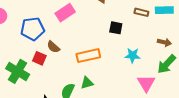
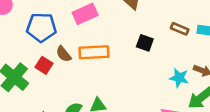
cyan star: (133, 55) -> (179, 78), moved
orange rectangle: (88, 56) -> (94, 52), moved

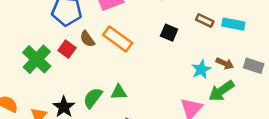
orange rectangle: (94, 52) -> (118, 39), turned 36
cyan star: (179, 78) -> (201, 69), turned 30

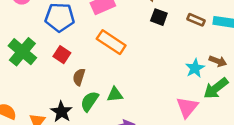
black square: (169, 33) -> (159, 17), moved
brown semicircle: (87, 39) -> (79, 77), moved, turned 56
green cross: (37, 59) -> (22, 52), moved

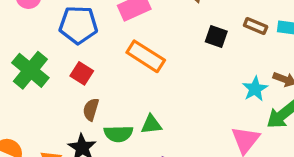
black square: (159, 17) -> (216, 36), moved
brown semicircle: (79, 77) -> (91, 109), moved
green semicircle: (90, 101) -> (118, 134), turned -125

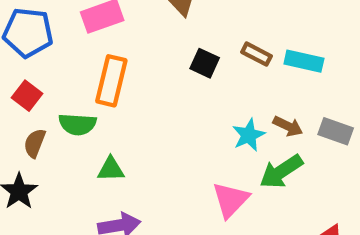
orange rectangle: (146, 56) -> (111, 81), turned 66
green semicircle: (118, 134) -> (78, 124), moved

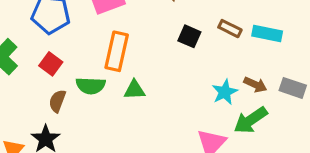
green triangle: (111, 169) -> (134, 90), moved

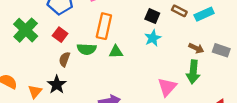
cyan rectangle: (267, 33) -> (204, 14), turned -36
cyan star: (225, 92) -> (153, 38), moved
green arrow: (251, 120) -> (193, 72), turned -50

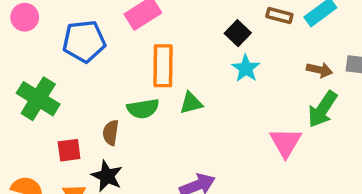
black square: (152, 16) -> (238, 33), turned 32
red square: (60, 35) -> (69, 150), moved, turned -32
green arrow: (193, 72) -> (323, 109), turned 40

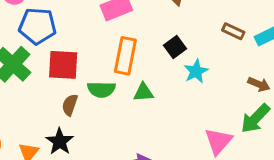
black square: (238, 33) -> (175, 47), moved
blue pentagon: (84, 41) -> (37, 26), moved
red square: (69, 150) -> (63, 65), moved, size x1.5

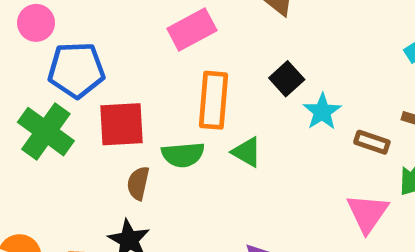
brown rectangle: (233, 31) -> (372, 142), moved
green triangle: (143, 92) -> (247, 152), turned 40

